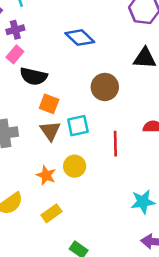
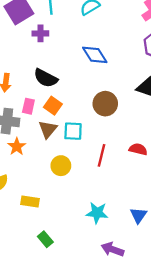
pink rectangle: (15, 54) -> (28, 106), moved, turned -42
orange star: (46, 175) -> (17, 147), moved
cyan star: (143, 202) -> (97, 213), moved
yellow rectangle: (51, 213) -> (30, 201), turned 30

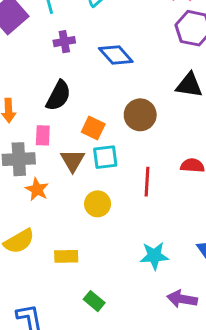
purple cross: (40, 33) -> (64, 42), moved
black semicircle: (46, 78) -> (58, 96), turned -80
orange square: (53, 106) -> (93, 128), moved

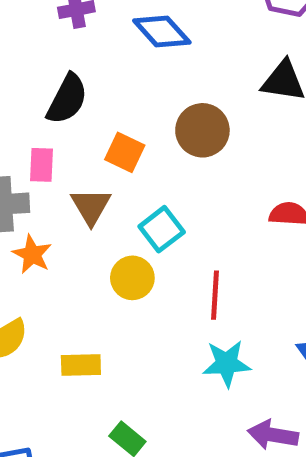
cyan square: (105, 157) -> (162, 229), moved, turned -30
red line: (147, 182) -> (215, 295), moved

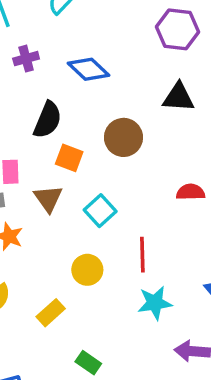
black semicircle: (67, 99) -> (48, 120), moved
yellow circle: (132, 278) -> (87, 270), moved
yellow rectangle: (81, 365) -> (51, 313), turned -36

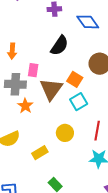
orange square: (69, 158) -> (75, 79), moved
brown triangle: (48, 199) -> (51, 89), size x1.4

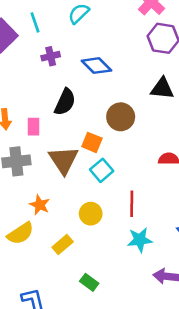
pink rectangle: (33, 70) -> (34, 127), moved
orange star: (25, 106) -> (40, 205), moved

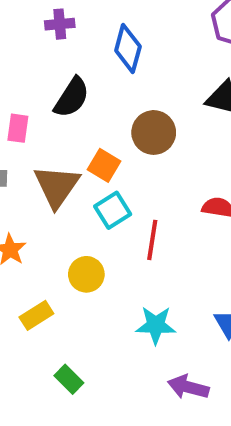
blue diamond: (96, 66) -> (128, 49), turned 52
red line: (132, 204) -> (152, 240), moved

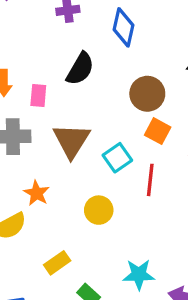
orange square: (104, 165) -> (158, 131), moved
yellow rectangle: (36, 315) -> (57, 263), moved
cyan star: (156, 325) -> (139, 275), moved

